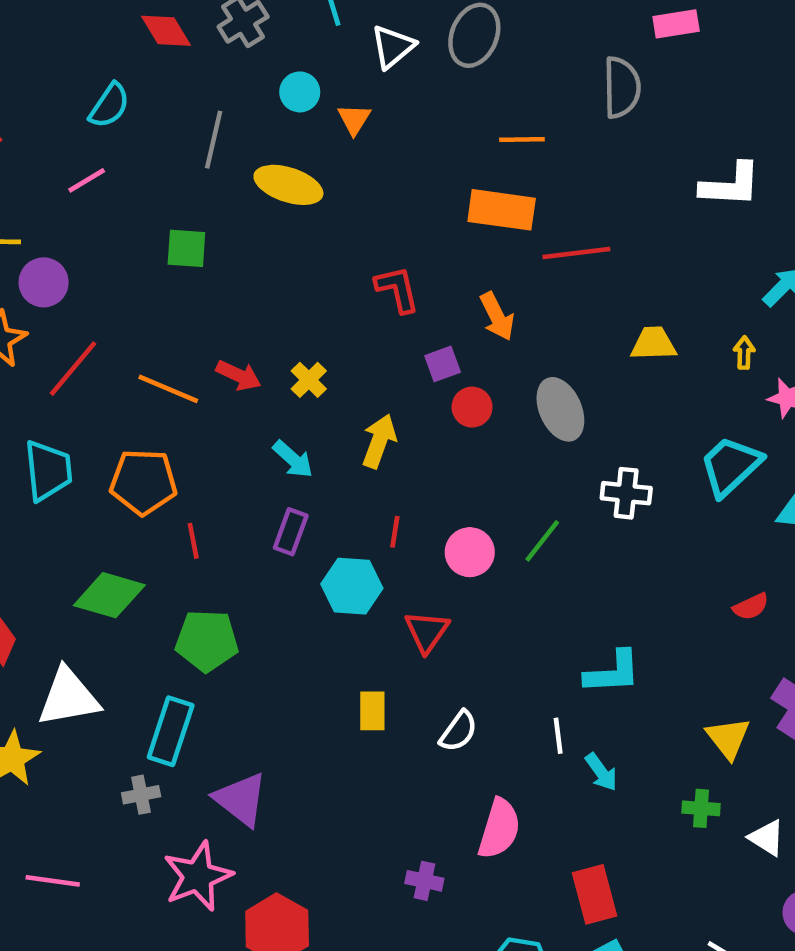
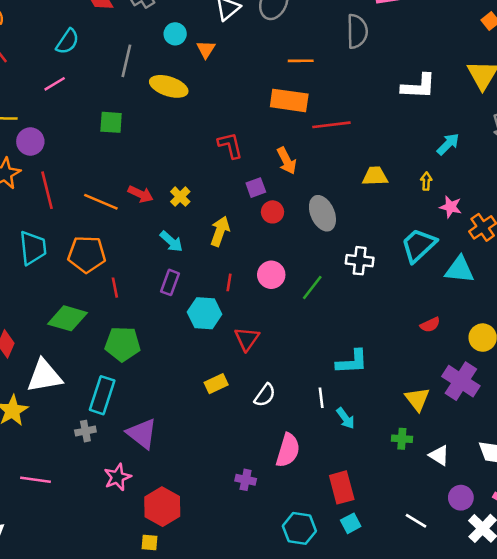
red line: (73, 369) -> (47, 190), turned -54
pink circle: (470, 552) -> (271, 275), moved
yellow rectangle: (372, 711) -> (216, 384), turned 65
pink star: (198, 876) -> (117, 477), size x0.7

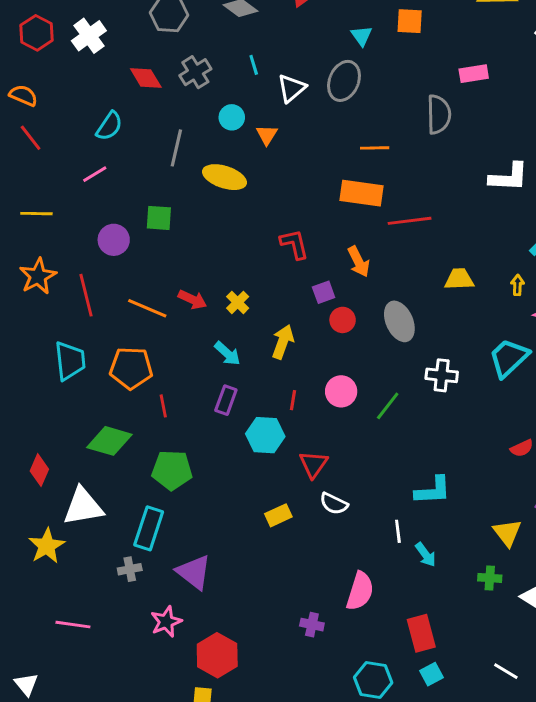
purple circle: (30, 141) -> (114, 240), moved
white semicircle: (265, 395) -> (334, 504), moved, turned 80

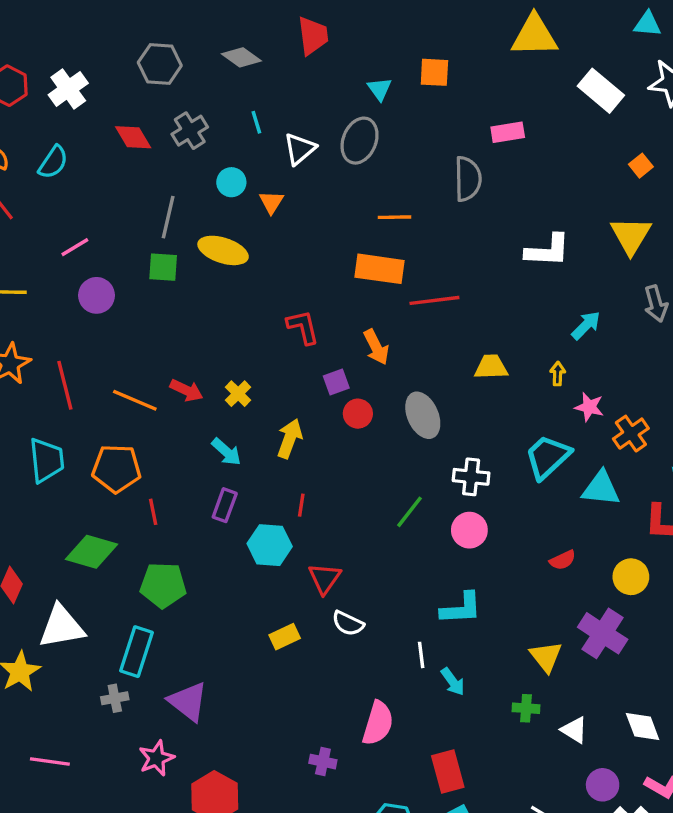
cyan semicircle: (109, 126) -> (53, 162), moved
green square: (159, 218) -> (163, 267), moved
purple circle: (114, 240) -> (97, 295), moved
pink circle: (341, 391) -> (469, 530), moved

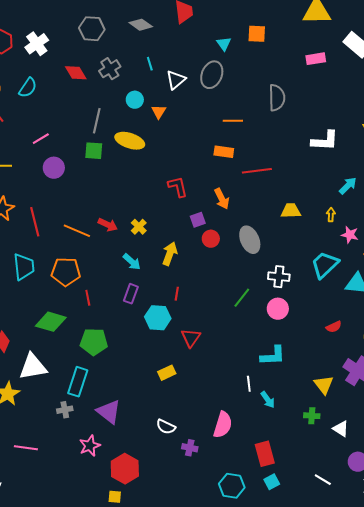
pink rectangle: (508, 132) -> (316, 59), moved
orange rectangle: (380, 269) -> (224, 152), size x0.7
white semicircle: (348, 623) -> (166, 427), moved

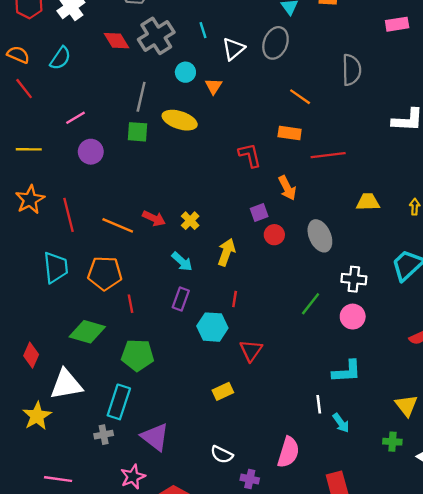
gray cross: (110, 69) -> (156, 36), size x1.4
orange line: (233, 121) -> (300, 97), turned 36
red L-shape: (178, 187) -> (250, 155), moved

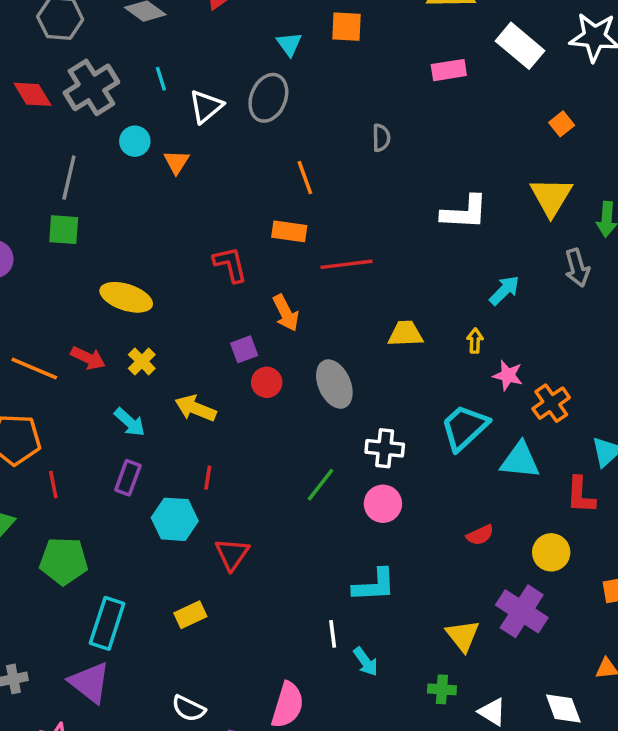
gray semicircle: (351, 70) -> (381, 138), size x0.6
orange line: (300, 97) -> (305, 178), turned 35
yellow ellipse: (180, 120) -> (126, 297), moved
yellow arrow: (226, 252) -> (196, 408), turned -88
cyan rectangle: (119, 402) -> (107, 623), moved

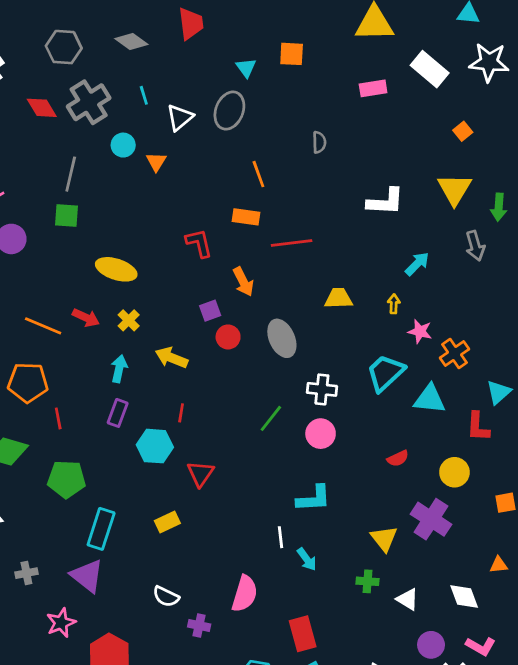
cyan arrow: (130, 422) -> (119, 369), turned -120

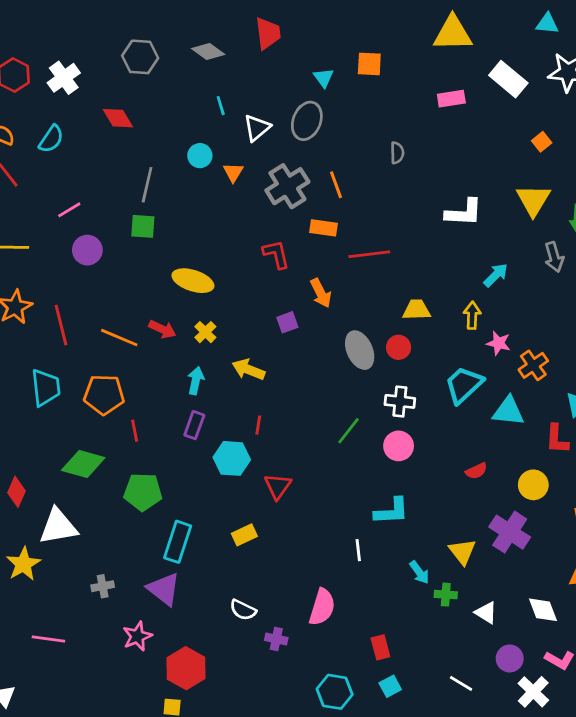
gray cross: (89, 102) -> (287, 186), moved
yellow arrow: (394, 304) -> (472, 315), size x1.4
red circle: (228, 337) -> (399, 347), moved
cyan arrow: (307, 559) -> (419, 572), moved
red rectangle: (303, 634) -> (380, 647), size x0.7

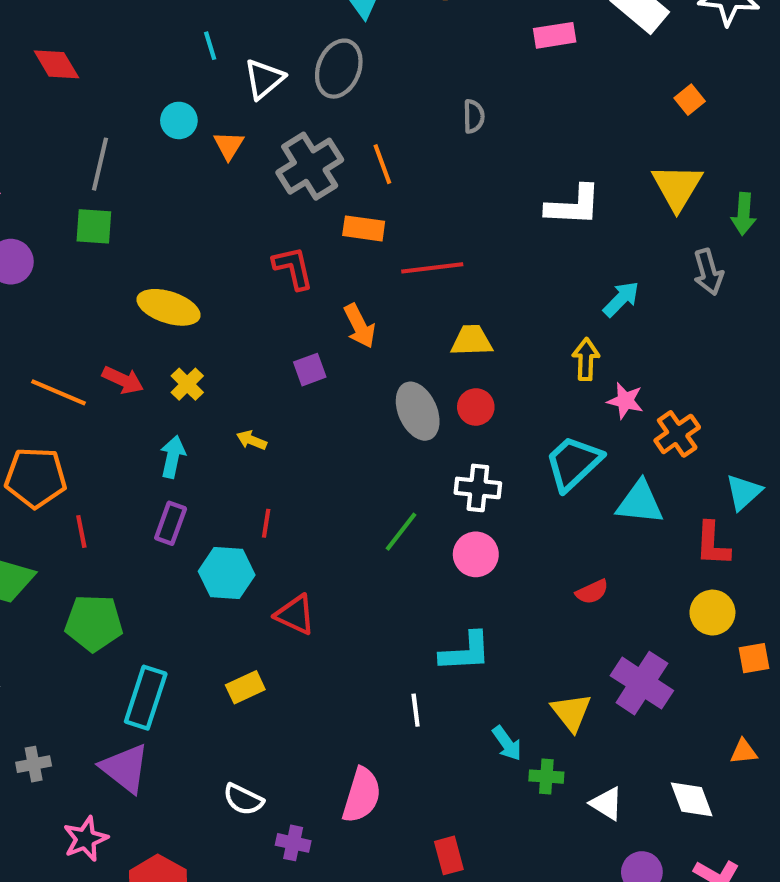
yellow trapezoid: (417, 310) -> (472, 341), moved
yellow arrow: (248, 370) -> (252, 440), size x0.6
yellow circle: (533, 485) -> (712, 613), moved
red triangle: (278, 486) -> (295, 615), turned -40

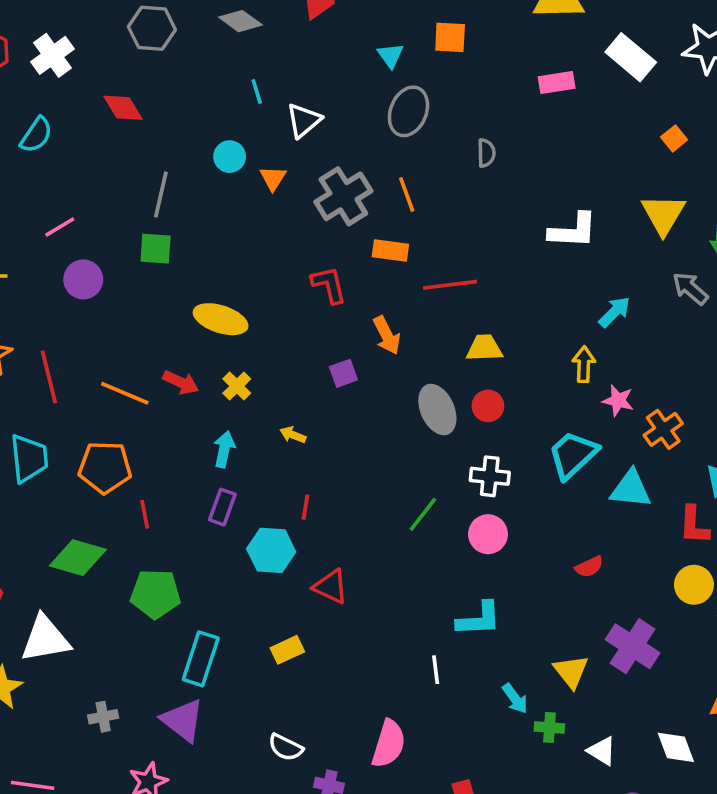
gray ellipse: (339, 69) -> (408, 111), moved
gray arrow: (708, 272) -> (690, 288), turned 147

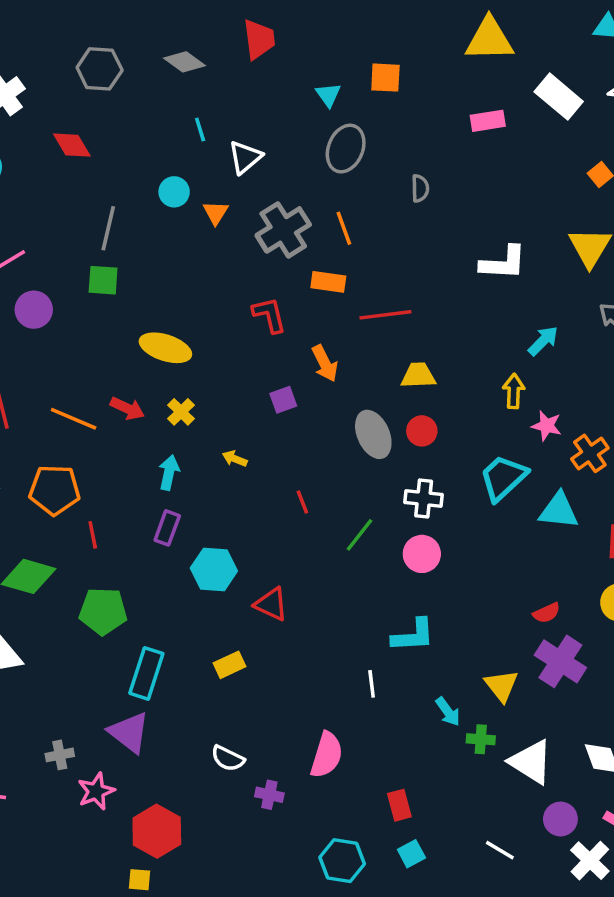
red line: (305, 507) -> (302, 502), moved, turned -30
red semicircle: (589, 567) -> (547, 613), moved
gray cross: (103, 717) -> (60, 755), moved
white triangle: (602, 751) -> (531, 762), size x1.6

